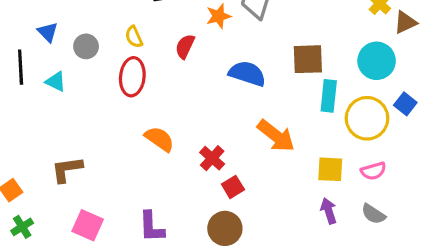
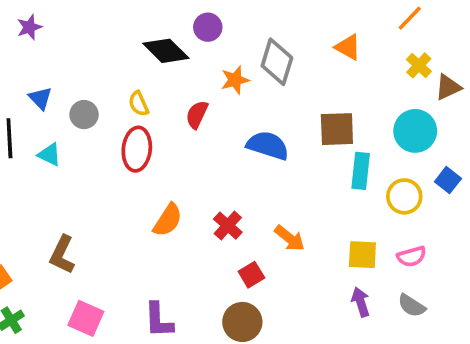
yellow circle: (367, 118) -> (404, 196), size x0.7
orange arrow: (276, 136) -> (290, 238), moved, size x0.7
orange semicircle: (159, 139) -> (168, 220), turned 88
red cross: (212, 158) -> (228, 226), moved
brown L-shape: (67, 169) -> (62, 255), turned -56

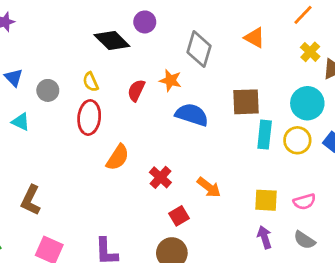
orange star: (235, 80) -> (170, 80), moved, turned 30
yellow circle: (404, 196) -> (297, 140), moved
orange semicircle: (168, 220) -> (118, 157), moved

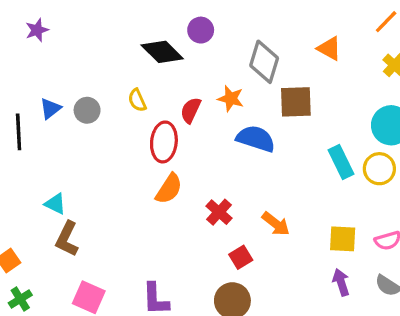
blue triangle: (14, 78) -> (50, 109), moved, turned 36
brown square: (246, 102) -> (296, 102), moved
red ellipse: (89, 117) -> (164, 142), moved
cyan triangle: (21, 122) -> (55, 204), moved
cyan rectangle: (265, 135) -> (341, 162), turned -32

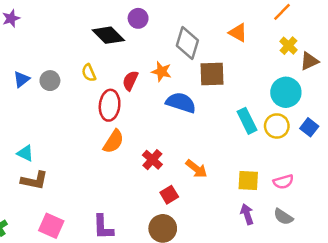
brown L-shape: (67, 239) -> (34, 180), turned -104

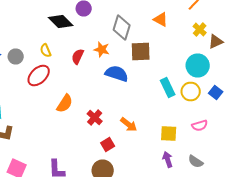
red ellipse: (110, 105) -> (39, 76), moved, turned 40
pink semicircle: (283, 182) -> (200, 126), moved

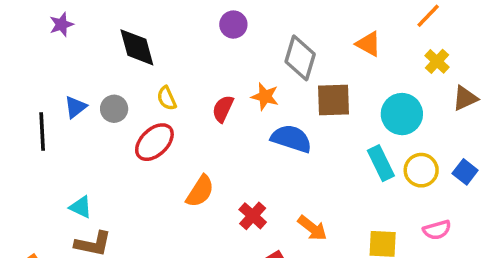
black diamond: (61, 22) -> (137, 47), moved, turned 30
brown triangle: (216, 42) -> (465, 98), moved
cyan circle: (198, 66) -> (402, 114), moved

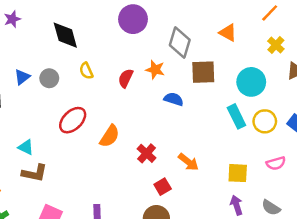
purple circle: (233, 25) -> (133, 19), size x1.5
blue semicircle: (291, 139) -> (174, 99), size x0.7
red ellipse: (154, 142) -> (73, 120), moved

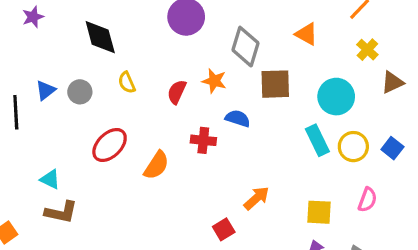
red cross: (147, 153) -> (203, 140), moved, turned -36
orange arrow: (188, 162) -> (256, 198), turned -80
pink semicircle: (276, 163) -> (367, 200), turned -54

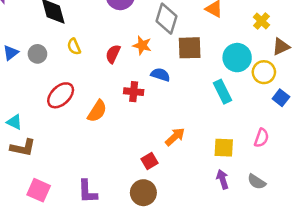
yellow circle: (353, 147) -> (264, 72), moved

